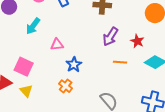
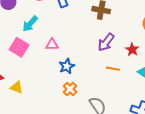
pink square: (24, 67) -> (19, 47), moved
orange cross: (66, 86) -> (70, 89), moved
yellow triangle: (26, 91) -> (17, 87), turned -32

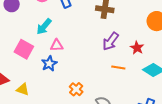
cyan arrow: (30, 24) -> (44, 27), moved
blue star: (67, 66) -> (49, 64), moved

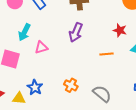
purple arrow: (111, 41) -> (76, 32), moved
blue star: (49, 64) -> (35, 87), moved

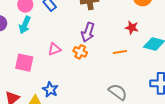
cyan arrow: (24, 32) -> (25, 25), moved
orange cross: (71, 85) -> (80, 52), moved

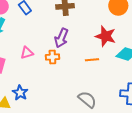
red star: (132, 28) -> (106, 36), size x1.5
orange cross: (80, 52) -> (52, 57), turned -32

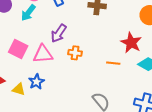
purple arrow: (61, 38) -> (59, 33), moved
pink triangle: (27, 53) -> (43, 54), moved, size x1.5

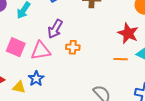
orange line: (113, 63) -> (121, 59), moved

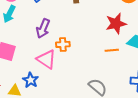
red star: (128, 33) -> (116, 24), turned -30
pink triangle: (41, 51) -> (46, 59), moved, turned 50

